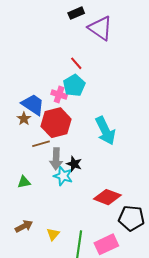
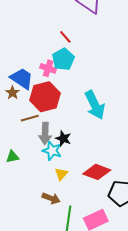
brown arrow: (24, 226) -> (51, 198), moved, turned 48
yellow triangle: (53, 234) -> (61, 174), moved

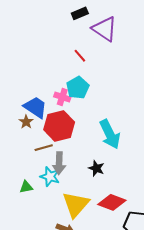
red line: (65, 37) -> (80, 56), moved
black star: (63, 138) -> (96, 168), moved
cyan star: (52, 151) -> (50, 177), moved
yellow triangle: (61, 174) -> (76, 204), size x2.0

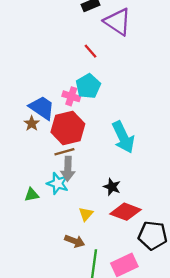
brown line: (44, 148) -> (64, 152), moved
black star: (96, 168) -> (112, 187), moved
yellow triangle: (76, 204) -> (86, 214), size x0.5

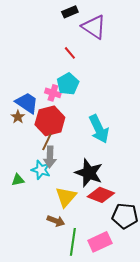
brown line: (64, 152) -> (47, 142), turned -48
black star: (112, 187) -> (89, 173), size x1.8
yellow triangle: (86, 214) -> (66, 197), size x1.6

